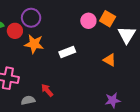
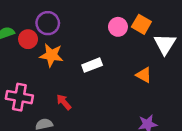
red arrow: (47, 90) -> (64, 102), moved

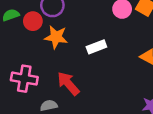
red arrow: (64, 102) -> (68, 83), size x1.5

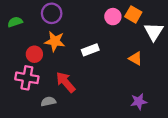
red circle: (33, 21) -> (34, 54), moved

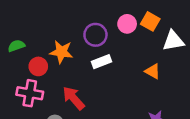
purple circle: (52, 13) -> (95, 35), moved
green semicircle: (15, 22) -> (16, 46), moved
white triangle: (154, 32) -> (173, 41), turned 48

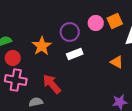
orange square: (150, 21) -> (115, 21), turned 35
orange star: (61, 52) -> (42, 46), turned 30
red circle: (38, 66) -> (13, 58), moved

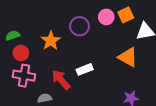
white rectangle: (75, 54) -> (85, 69), moved
orange triangle: (117, 62) -> (128, 57), size x1.5

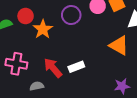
red circle: (21, 53) -> (26, 16), moved
white rectangle: (85, 69) -> (76, 67), moved

